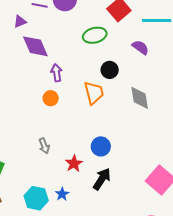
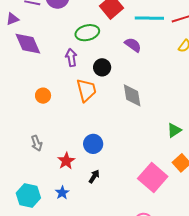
purple arrow: (57, 73) -> (71, 57), moved
black arrow: (102, 179) -> (94, 176), size x0.6
blue star: (62, 194) -> (62, 193), moved

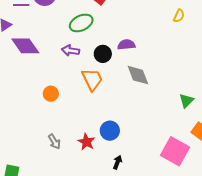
purple semicircle: (133, 45) -> (126, 45), moved, turned -30
purple arrow: (71, 57) -> (71, 51), turned -60
red star: (66, 161) -> (86, 142), moved

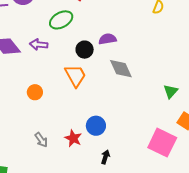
purple arrow: (71, 51) -> (39, 45), moved

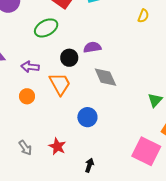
purple arrow: (39, 45) -> (30, 67), moved
orange circle: (35, 92) -> (27, 96), moved
blue circle: (96, 126) -> (87, 117), moved

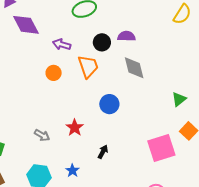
yellow semicircle: (143, 16) -> (182, 14), size x1.5
gray arrow: (25, 148) -> (42, 135), moved, turned -35
pink square: (146, 151) -> (161, 148), turned 36

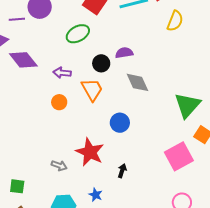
green triangle: (179, 99) -> (187, 105), size x1.8
red star: (75, 128) -> (90, 152), size x1.6

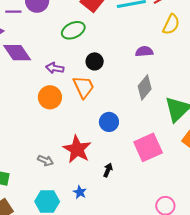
purple semicircle: (124, 53) -> (144, 51), moved
gray diamond: (138, 82) -> (145, 87), moved, turned 60
orange circle: (59, 102) -> (50, 97), size x1.5
pink square: (179, 156) -> (148, 147), moved

